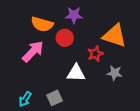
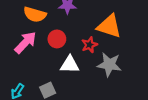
red circle: (65, 38) -> (57, 39), moved
gray star: (115, 73) -> (109, 65), size x1.5

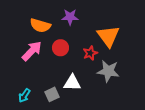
orange triangle: (109, 26) -> (108, 36), turned 35
white triangle: (70, 65) -> (72, 83), moved

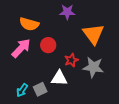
purple star: (70, 17) -> (67, 12), moved
red star: (90, 53) -> (71, 60), moved
cyan arrow: (24, 96) -> (22, 90), moved

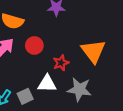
orange triangle: (93, 34) -> (93, 51), moved
gray star: (93, 67) -> (79, 89), moved

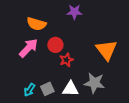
red star: (61, 63) -> (66, 60), moved
white triangle: (47, 84) -> (70, 89), moved

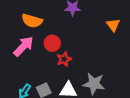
orange triangle: (106, 50) -> (113, 25), moved, size x0.6

